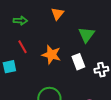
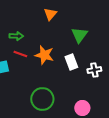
green arrow: (20, 21) -> (16, 36), moved
red line: (22, 47) -> (20, 54), moved, turned -40

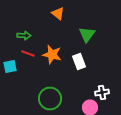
orange triangle: (50, 14) -> (58, 14), turned -32
white cross: (94, 70) -> (102, 92), moved

